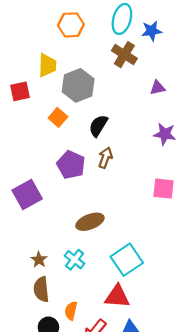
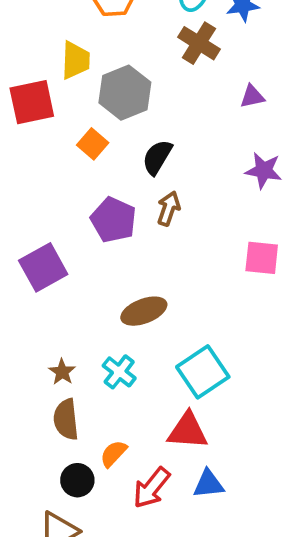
red square: (20, 91) -> (32, 102), size x1.4
orange semicircle: (71, 311) -> (113, 454), turned 30

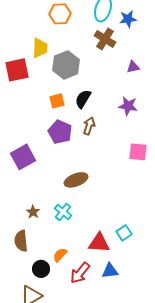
orange square: (93, 144) -> (57, 101), moved, turned 35
purple star: (264, 170) -> (128, 106), moved
cyan square: (203, 372) -> (124, 233), moved, size x0.6
brown semicircle: (66, 419) -> (21, 241), moved

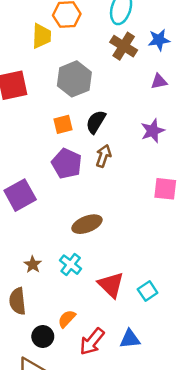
blue star: (128, 19) -> (159, 40), moved
yellow trapezoid: (40, 48) -> (42, 36), moved
purple star: (128, 106) -> (153, 131), turned -30
red triangle: (99, 243) -> (111, 285), moved, turned 40

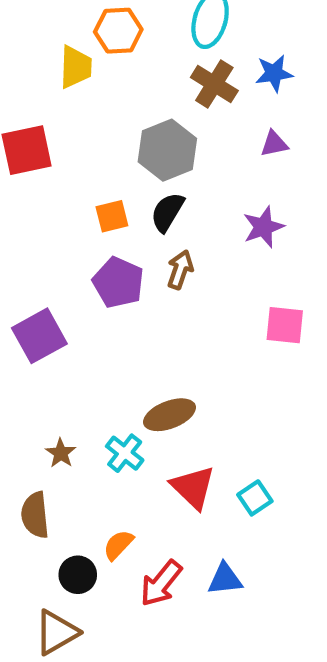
gray hexagon: (74, 79) -> (167, 150), moved
brown ellipse: (87, 224) -> (170, 415), moved

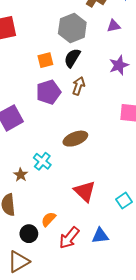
purple triangle: (274, 144) -> (114, 26), moved
purple pentagon: (118, 282) -> (49, 92), turned 30
brown ellipse: (170, 415) -> (75, 139), moved
cyan cross: (125, 453) -> (42, 161), moved
cyan square: (255, 498) -> (124, 201), moved

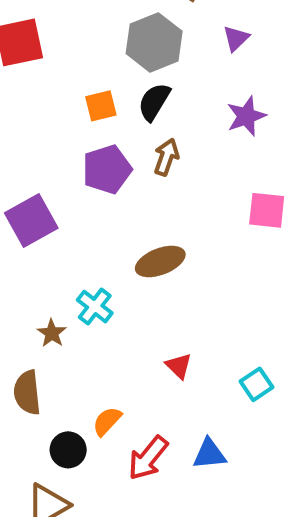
purple triangle: (114, 26) -> (236, 38), turned -32
red triangle: (85, 191) -> (179, 366), size x0.6

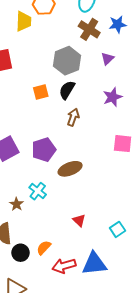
purple pentagon: (107, 169) -> (44, 150), moved
black circle: (68, 450) -> (21, 253), moved
blue triangle: (209, 454) -> (94, 264), size x1.5
red arrow: (148, 458) -> (64, 266), turned 35

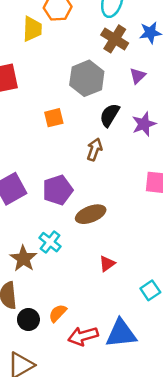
black semicircle: (67, 90) -> (110, 115), moved
brown star: (16, 204) -> (23, 259), size x1.5
red triangle: (79, 220) -> (107, 264), moved, turned 40

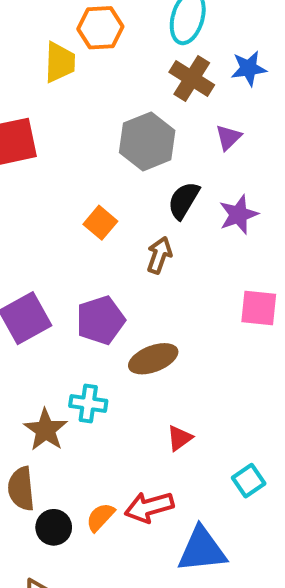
orange square: (54, 118) -> (100, 223), moved, turned -36
cyan cross: (50, 242) -> (88, 403), turned -30
red arrow: (83, 336) -> (149, 507), moved

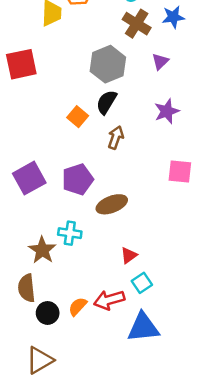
black semicircle: (184, 200) -> (107, 102), moved
cyan square: (249, 481) -> (142, 283), moved

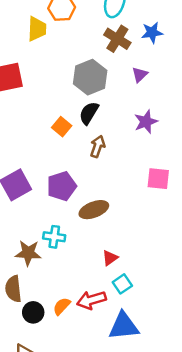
brown star: (42, 250) -> (28, 253), turned -30

